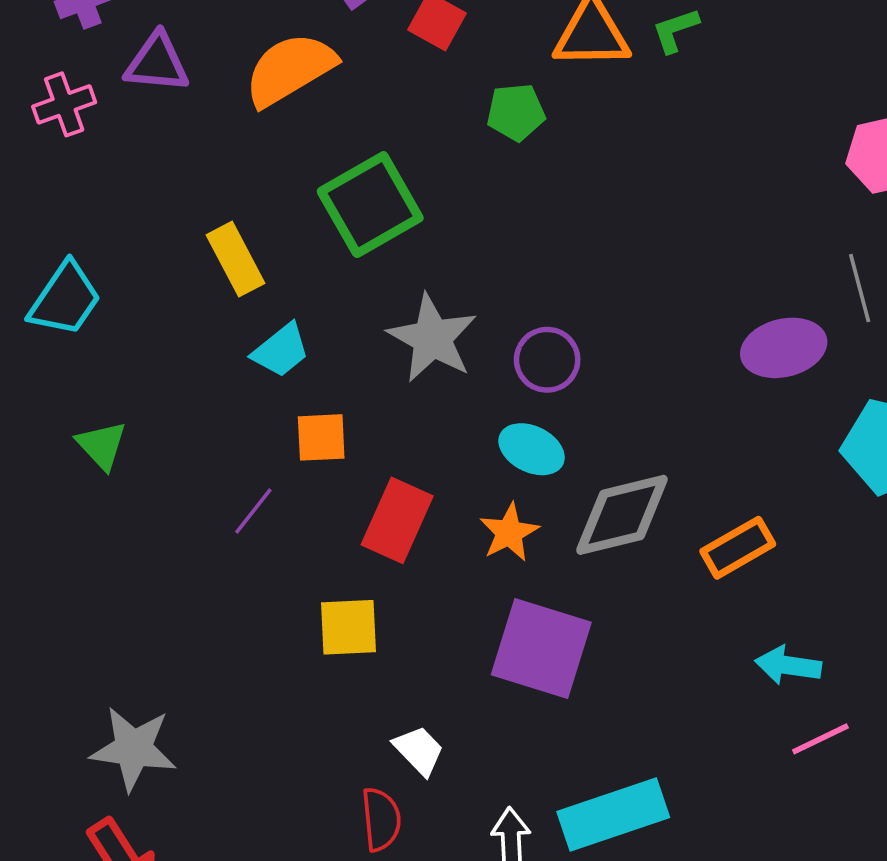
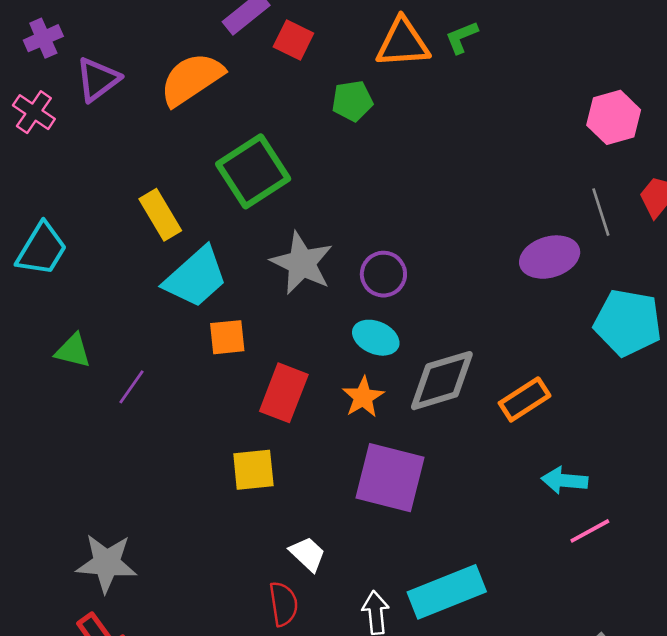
purple triangle: (157, 63) -> (98, 79), turned -39
pink cross: (64, 104) -> (34, 112), turned -33
cyan trapezoid: (281, 350) -> (196, 277), size x1.6
green triangle: (102, 445) -> (73, 351), turned -30
purple line: (253, 511) -> (132, 387), moved

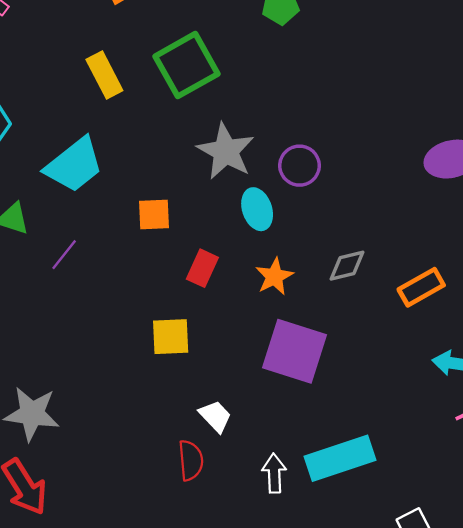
yellow rectangle: (160, 215) -> (104, 75), moved
cyan trapezoid: (196, 277) -> (74, 165), moved
cyan ellipse: (376, 338) -> (257, 209), moved, turned 45
gray diamond: (442, 381) -> (347, 266), size x0.6
red rectangle: (284, 393) -> (202, 268), size x0.7

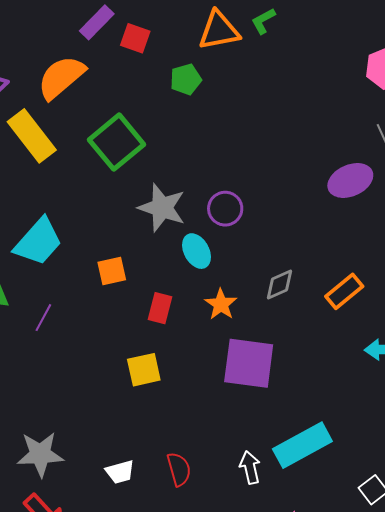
yellow rectangle: (104, 75) -> (32, 136), moved, size x1.4
white trapezoid: (215, 416) -> (120, 472), moved, turned 128

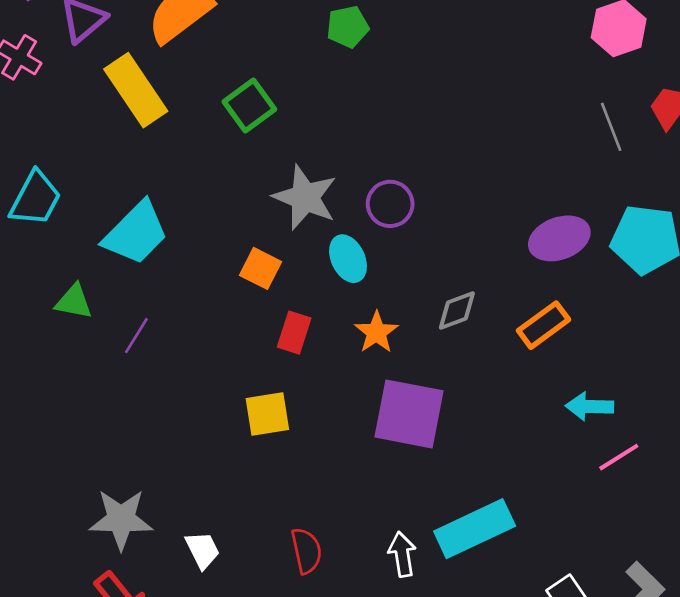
green square: (117, 142) -> (249, 105), size x0.7
purple ellipse: (350, 180) -> (559, 238), moved
orange square: (112, 271) -> (261, 268), moved, turned 36
white trapezoid: (120, 472) -> (203, 550), moved, turned -104

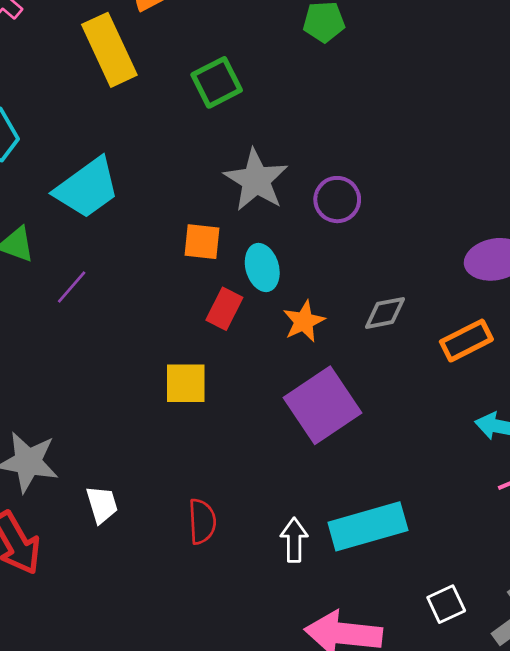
cyan ellipse: (348, 259) -> (262, 267), moved
orange square: (261, 268) -> (202, 242), turned -30
purple square: (409, 414) -> (323, 405), turned 36

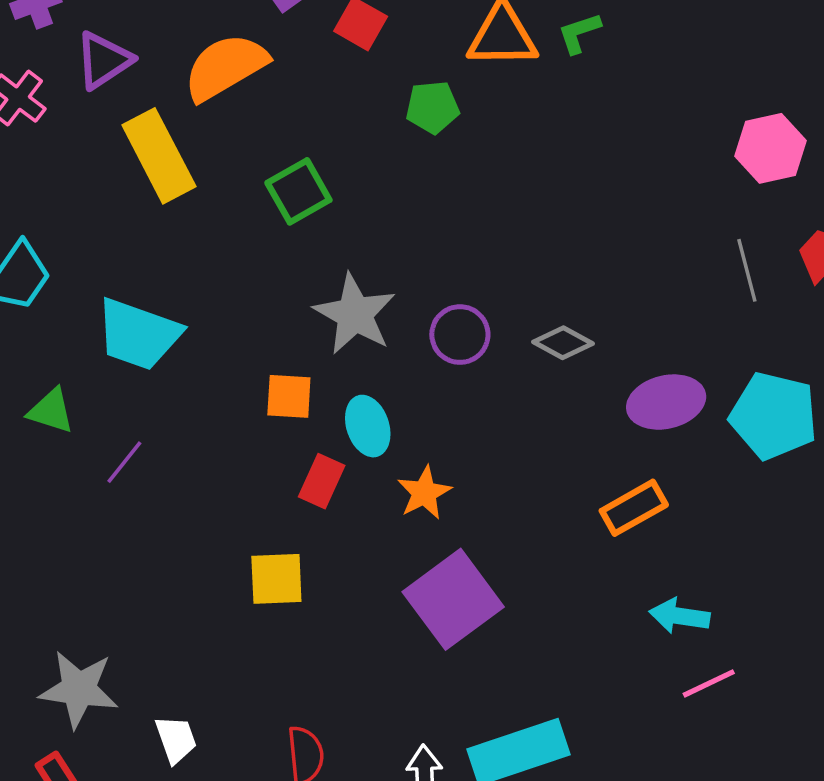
cyan trapezoid: (87, 188) -> (138, 334), turned 58
gray diamond: (385, 313) -> (563, 343), moved, turned 42

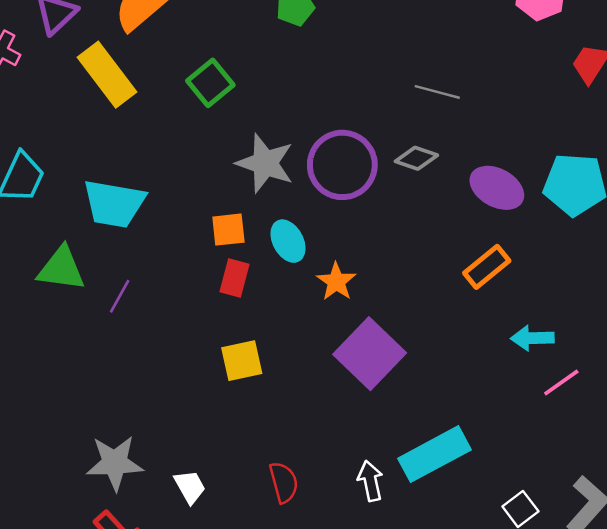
gray line: (747, 270) -> (437, 92), moved, turned -51
purple circle: (460, 335) -> (342, 165), size x1.6
purple ellipse: (666, 402) -> (497, 188), turned 52
green triangle: (51, 411) -> (61, 269), size x1.4
red rectangle: (322, 481) -> (234, 278), moved

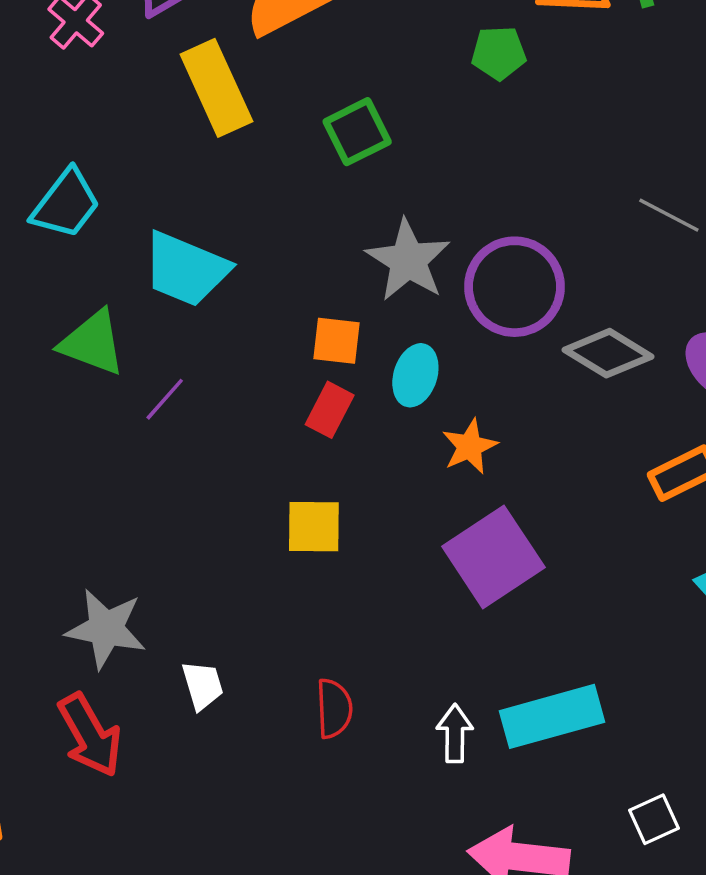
gray diamond: (416, 158) -> (608, 353), moved, size x1.4
cyan ellipse: (288, 241) -> (415, 375), turned 33

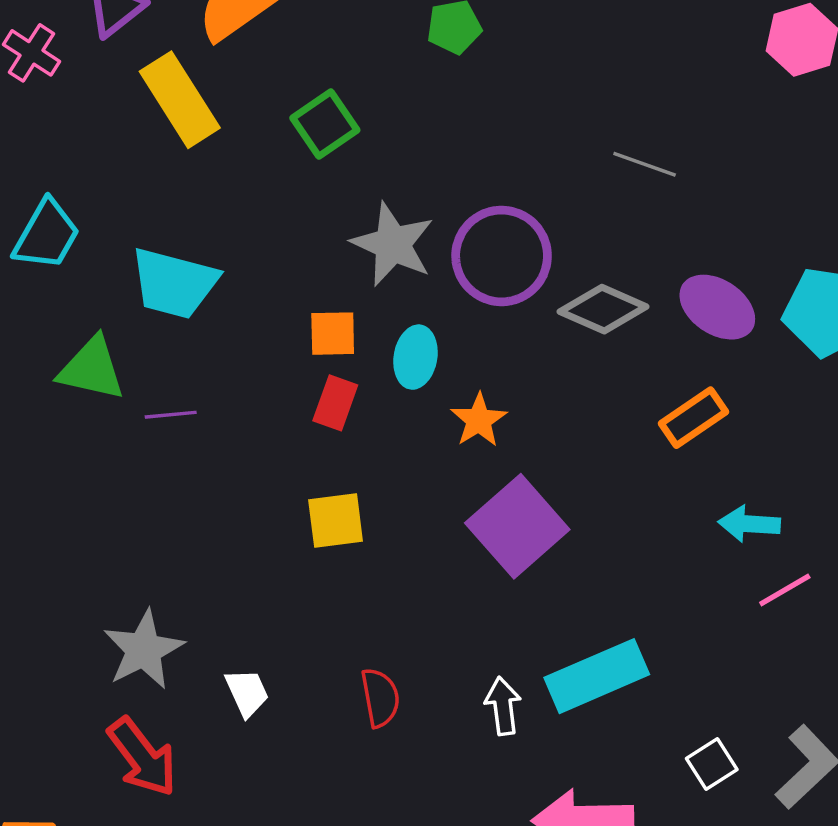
purple line: (165, 399) -> (171, 415), turned 51
gray star: (106, 629) -> (144, 650), turned -30

